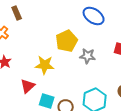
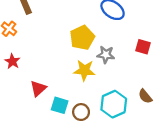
yellow star: (45, 65) -> (84, 70), moved

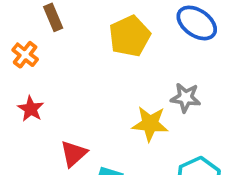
yellow pentagon: (82, 38) -> (130, 36), moved

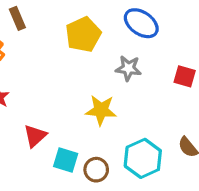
gray star: (186, 98) -> (128, 68), moved

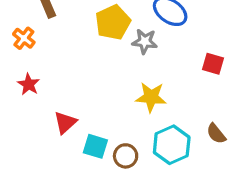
gray star: (128, 68) -> (145, 41), moved
yellow star: (101, 110) -> (151, 97), moved

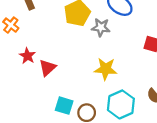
red star: (29, 84) -> (27, 56), moved
red triangle: (65, 123) -> (48, 68), moved

